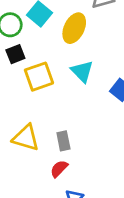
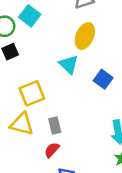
yellow ellipse: (74, 28) -> (85, 36), moved
yellow square: (39, 77) -> (32, 93), moved

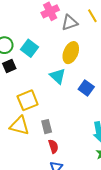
cyan square: (30, 16) -> (30, 48), moved
red semicircle: (52, 150) -> (53, 146), moved, turned 120

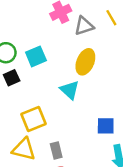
cyan square: (30, 48) -> (36, 56), turned 30
blue square: (86, 88) -> (106, 126), moved, turned -35

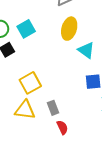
cyan triangle: (70, 90) -> (86, 50), moved

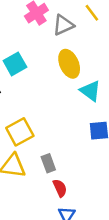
yellow ellipse: (69, 29) -> (69, 64), turned -40

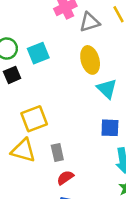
red semicircle: (60, 188) -> (65, 178), turned -108

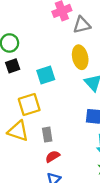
cyan square: (38, 53) -> (46, 75), moved

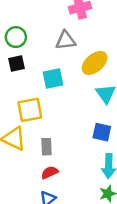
gray triangle: (82, 25) -> (66, 40), moved
yellow ellipse: (80, 57) -> (95, 63), turned 55

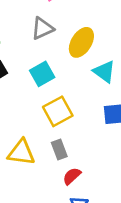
yellow square: (30, 110) -> (58, 111), moved

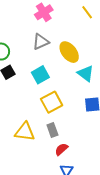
yellow ellipse: (81, 42) -> (69, 52), turned -70

